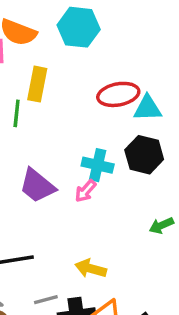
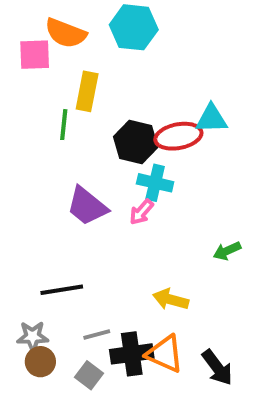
red ellipse: (118, 94) -> (178, 136), moved
black hexagon: (144, 155) -> (136, 142), moved
yellow arrow: (91, 269) -> (171, 299), moved

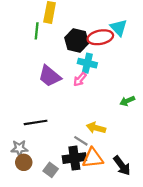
cyan triangle: (211, 119) -> (119, 28), turned 48
gray line: (97, 334) -> (81, 141), moved, turned 48
orange triangle: (165, 354) -> (93, 158), turned -30

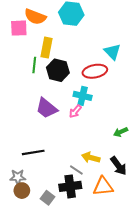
cyan triangle: (119, 28) -> (112, 52), moved
black hexagon: (77, 40) -> (58, 70), moved
orange triangle: (93, 158) -> (103, 186), moved
black arrow: (122, 166) -> (119, 166), moved

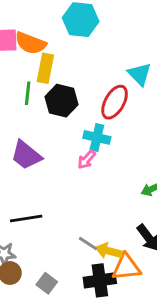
orange semicircle: (35, 17) -> (31, 43), moved
red ellipse: (95, 71) -> (115, 102), turned -50
purple trapezoid: (47, 108) -> (26, 155), moved
yellow arrow: (91, 158) -> (109, 251), moved
black cross: (70, 186) -> (100, 280), moved

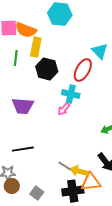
green line: (28, 93) -> (16, 58), moved
purple trapezoid: (26, 155) -> (23, 106), turned -35

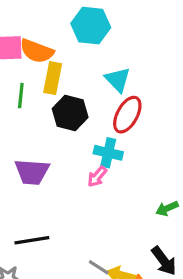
cyan triangle: (100, 51) -> (118, 80), moved

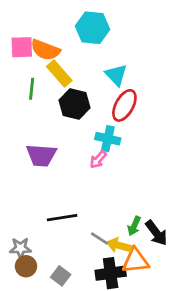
yellow rectangle: (53, 78) -> (59, 73), turned -52
green arrow: (167, 208) -> (134, 226), moved, turned -42
black line: (32, 240) -> (62, 218), moved

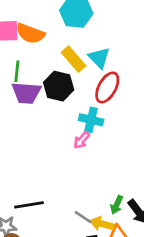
yellow rectangle: (59, 73) -> (74, 59), moved
purple trapezoid: (41, 155) -> (26, 93), moved
black line: (62, 218) -> (29, 205), moved

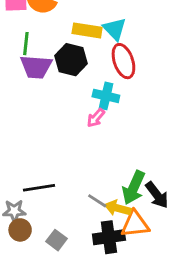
yellow rectangle: (74, 59) -> (87, 30), turned -40
red ellipse: (107, 87) -> (123, 61), turned -48
green arrow: (117, 205) -> (134, 188), size x1.6

